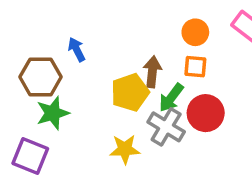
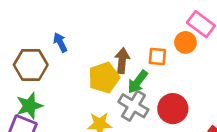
orange circle: (195, 32) -> (185, 42), moved
green star: (53, 113) -> (29, 106), moved
red circle: (206, 113) -> (173, 109), moved

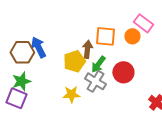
blue arrow: (60, 42) -> (38, 47), moved, size x1.5
orange square: (157, 57) -> (105, 36), moved, size x1.5
red circle: (173, 109) -> (123, 72), moved

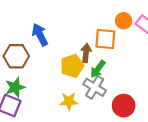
orange circle: (132, 36) -> (124, 21), moved
blue arrow: (38, 47) -> (40, 35), moved
red circle: (123, 72) -> (124, 106), moved

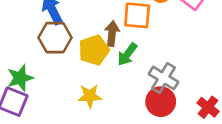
brown hexagon: (16, 56) -> (55, 38), moved
gray cross: (95, 87) -> (163, 78), moved

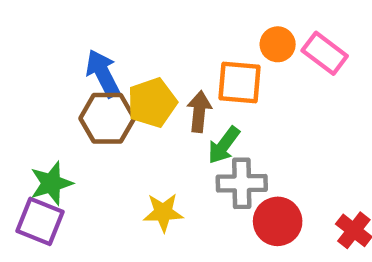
yellow pentagon: (94, 50) -> (152, 103), moved
gray cross: (163, 78) -> (242, 183), moved, turned -32

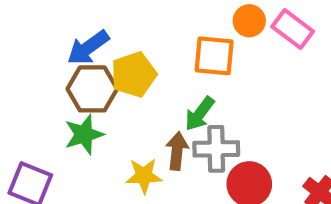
blue arrow: (103, 73) -> (88, 48), turned -99
brown arrow: (199, 112) -> (177, 151), moved
green star: (51, 183) -> (84, 134), moved

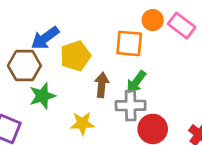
brown hexagon: (92, 89) -> (24, 66), moved
green arrow: (200, 114) -> (136, 82), moved
brown arrow: (177, 151) -> (102, 85), moved

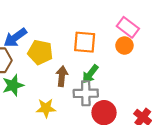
orange circle: (153, 20) -> (124, 46), moved
yellow pentagon: (75, 56) -> (40, 52), turned 30

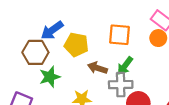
brown arrow: (62, 76) -> (97, 68), turned -78

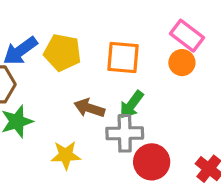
yellow pentagon: (76, 45) -> (62, 52), moved

